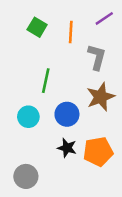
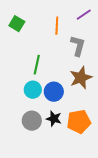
green square: (37, 27) -> (17, 24), moved
cyan circle: (28, 117) -> (33, 90), moved
gray circle: (26, 176) -> (32, 121), moved

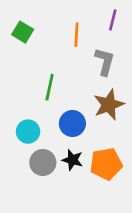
purple line: (84, 15) -> (113, 20), turned -42
cyan circle: (33, 90) -> (28, 132), moved

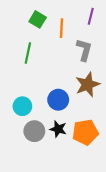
green square: (23, 32) -> (38, 19), moved
green line: (50, 87) -> (28, 53), moved

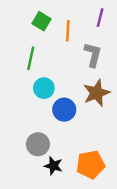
cyan circle: (22, 106) -> (44, 88), moved
black star: (58, 129) -> (53, 166), moved
orange pentagon: (85, 132) -> (91, 165), moved

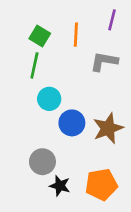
green square: (42, 21) -> (40, 36), moved
gray L-shape: (93, 55) -> (104, 61), turned -95
brown star: (96, 93) -> (108, 128), moved

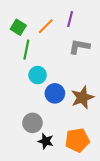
purple line: (112, 20) -> (70, 19), moved
orange line: (76, 35) -> (46, 26), moved, turned 42
green square: (40, 36) -> (18, 27), moved

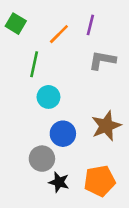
green square: (18, 27) -> (16, 24), moved
blue circle: (55, 93) -> (63, 134), moved

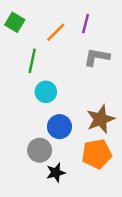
orange pentagon: (100, 181) -> (97, 154), moved
black star: (59, 182) -> (56, 173), turned -30

